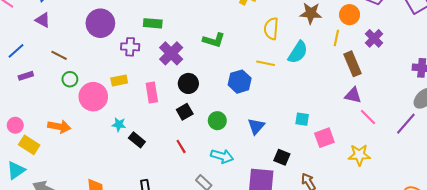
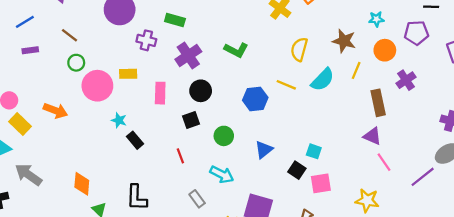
yellow line: (336, 38) -> (356, 70), moved
pink square: (324, 138) -> (321, 183), moved
black square: (282, 157) -> (297, 170), moved

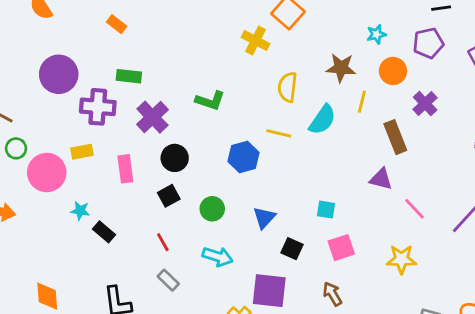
purple cross: (146, 40) -> (98, 107), size x1.4
purple triangle: (372, 136) -> (381, 179), moved
black square: (297, 170) -> (292, 249), moved
gray rectangle: (197, 199) -> (168, 280), moved

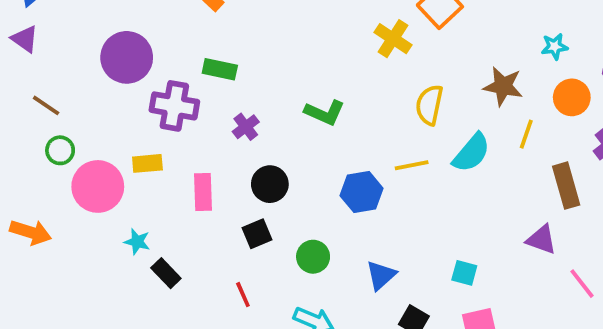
purple cross: (152, 117) -> (246, 127), size x0.6
yellow line: (279, 133) -> (412, 165), turned -30

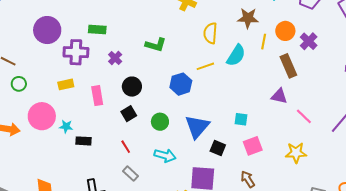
orange circle: (572, 97) -> (285, 31), moved
pink circle: (98, 186) -> (42, 116), moved
black rectangle: (166, 273) -> (84, 141), turned -35
blue triangle: (381, 275) -> (197, 127), size x1.5

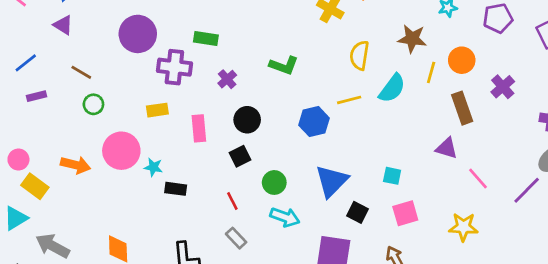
purple cross: (309, 41) -> (503, 87), moved
green circle: (160, 122) -> (274, 182), moved

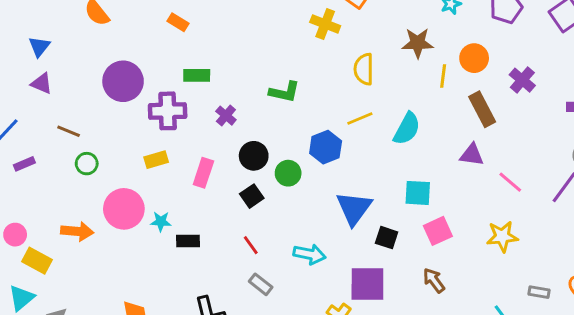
cyan semicircle: (392, 88) -> (407, 129), moved
pink rectangle: (199, 128) -> (203, 173), turned 32
cyan square: (392, 176) -> (418, 193), size x1.4
green circle: (274, 182) -> (288, 173), moved

